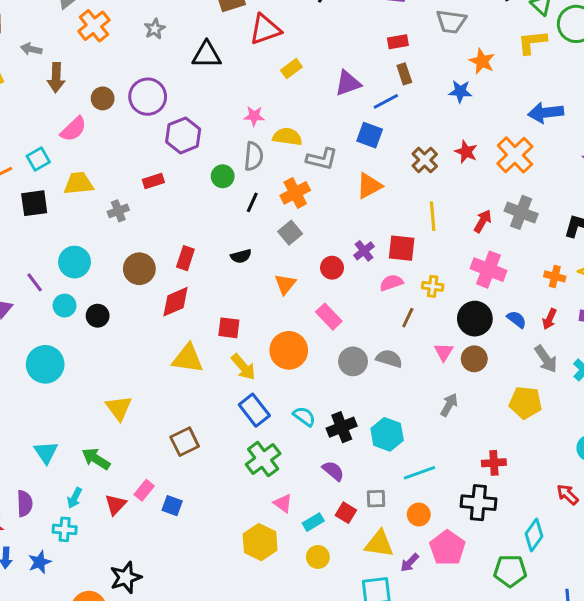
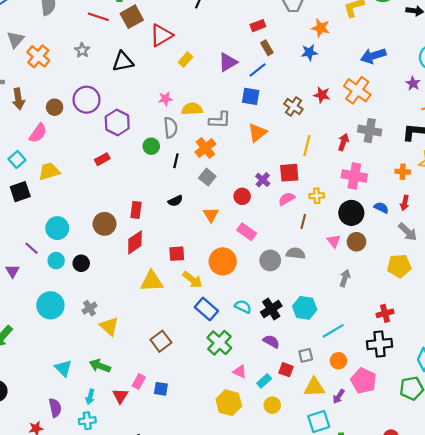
gray cross: (118, 211) -> (90, 308), moved
yellow line: (433, 216) -> (307, 146), turned 30

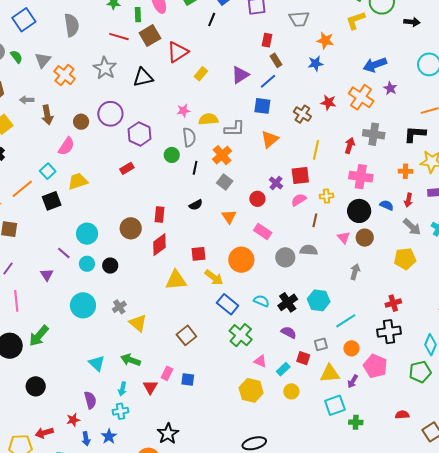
red rectangle: (258, 26) -> (267, 40), turned -56
gray star: (82, 50) -> (105, 68), size x1.6
purple star: (413, 83) -> (390, 88), moved

